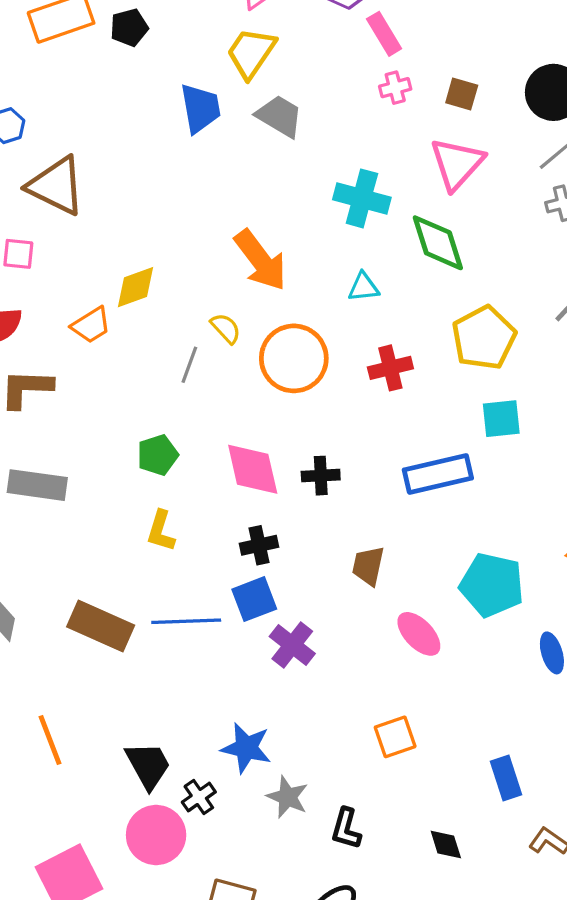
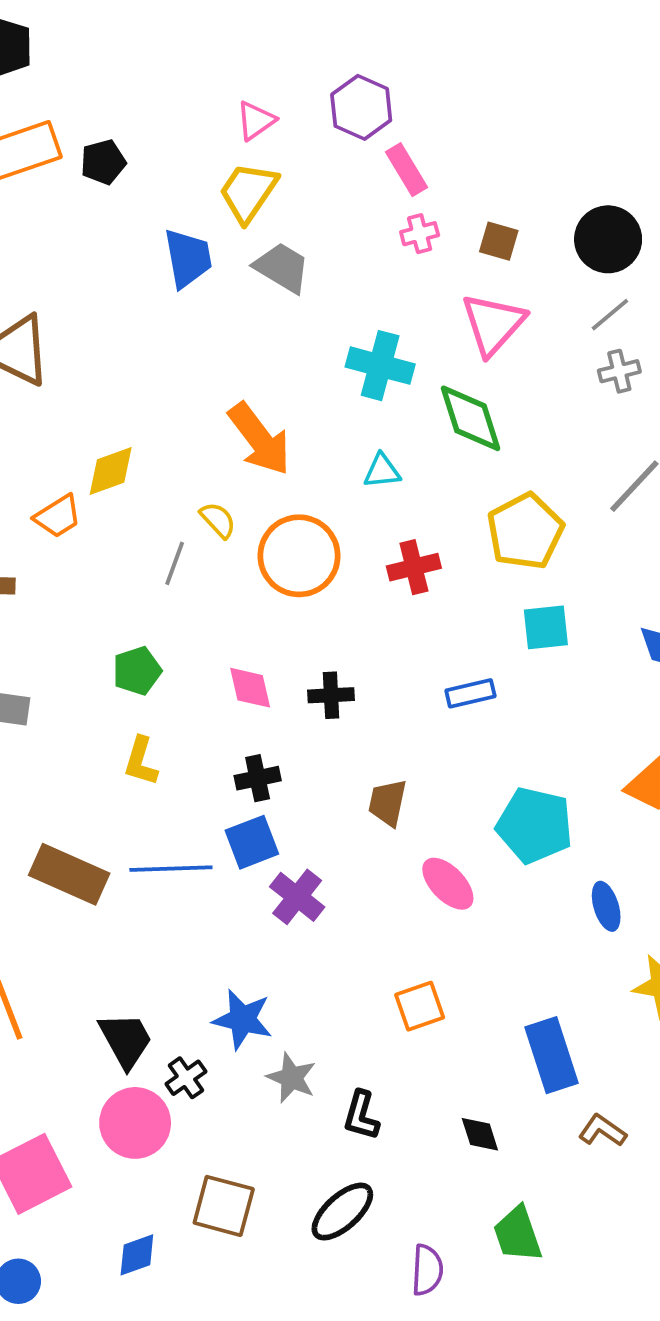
pink diamond: (253, 469) -> (250, 688), size x0.7
blue rectangle: (438, 474) -> (470, 693), size x0.6
blue rectangle: (506, 778) -> (552, 1055), size x1.4

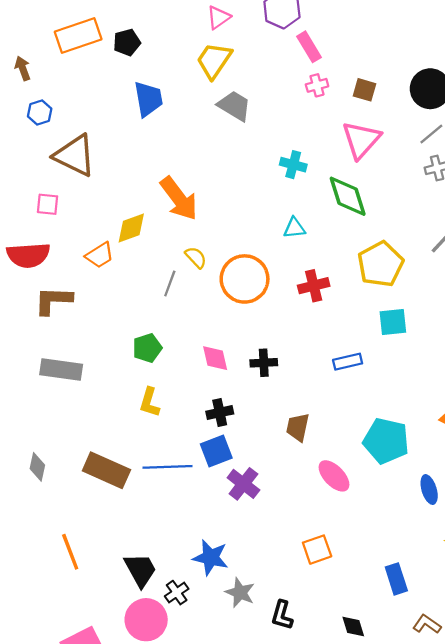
blue trapezoid: (188, 258) -> (148, 99), moved
cyan cross: (380, 366) -> (293, 165), size x0.7
orange arrow: (259, 439) -> (179, 199), moved
blue rectangle: (552, 1055) -> (396, 579), size x0.7

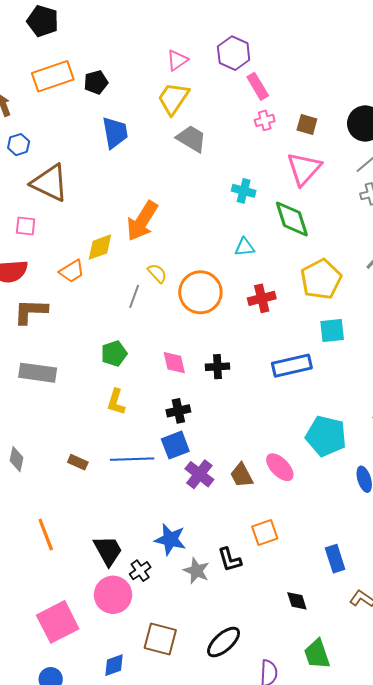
orange arrow: (179, 199) -> (142, 221), turned 69
blue rectangle: (348, 362) -> (292, 366), size x1.5
brown trapezoid: (298, 427) -> (242, 475), moved, turned -40
brown rectangle: (106, 470) -> (78, 462), size x0.5
black L-shape: (282, 615) -> (230, 560), moved, turned -32

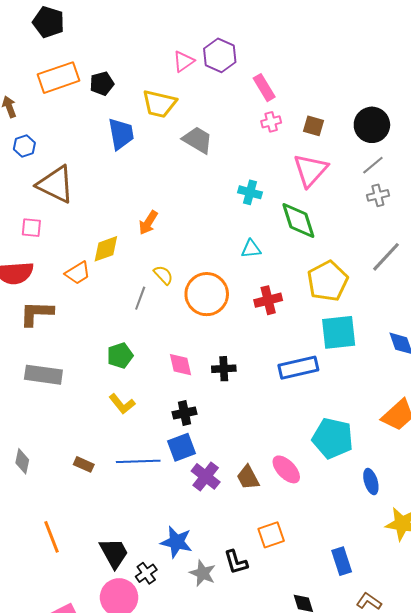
purple hexagon: (234, 53) -> (220, 55), moved
yellow trapezoid: (173, 98) -> (159, 104), moved, turned -111
orange arrow: (142, 221) -> (148, 223), size x0.6
cyan square: (332, 331) -> (339, 332), size x1.4
yellow L-shape: (116, 402) -> (122, 404), turned -56

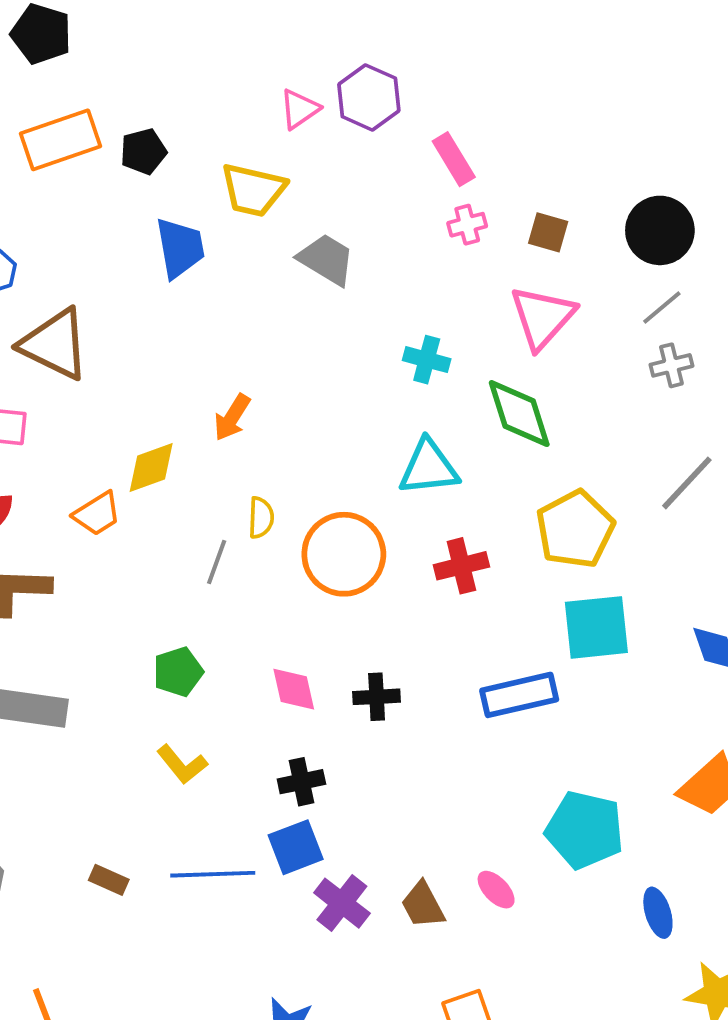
cyan triangle: (251, 249) -> (429, 468), size x1.6
yellow semicircle: (163, 275) -> (261, 518), turned 45
pink ellipse: (286, 469) -> (496, 890), size x0.7

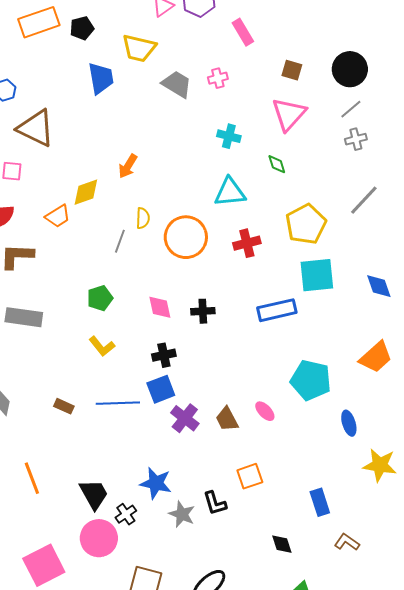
pink cross: (467, 225) -> (218, 78), moved
green diamond: (519, 414) -> (277, 164), size x0.5

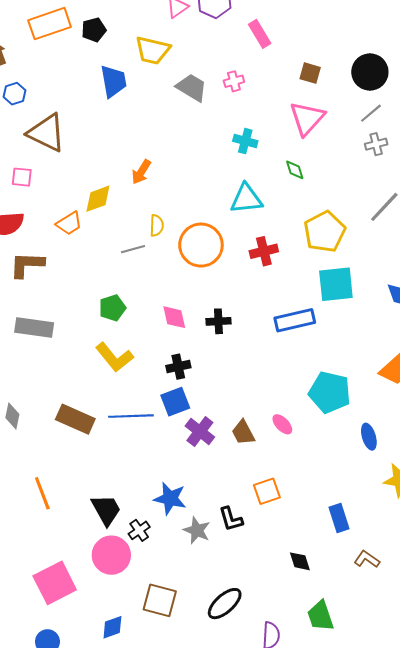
gray line: (120, 241) -> (133, 249), turned 55
yellow L-shape: (102, 346) -> (114, 357), size x1.4
brown rectangle: (64, 406) -> (75, 419), size x1.8

